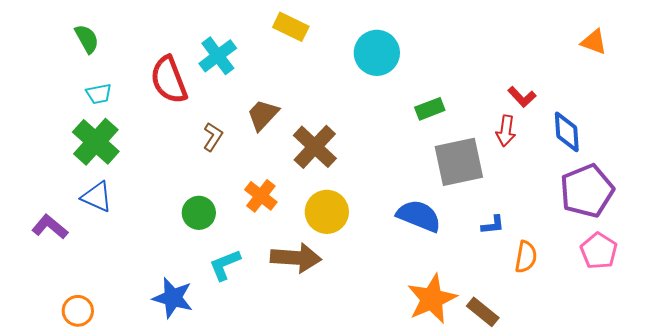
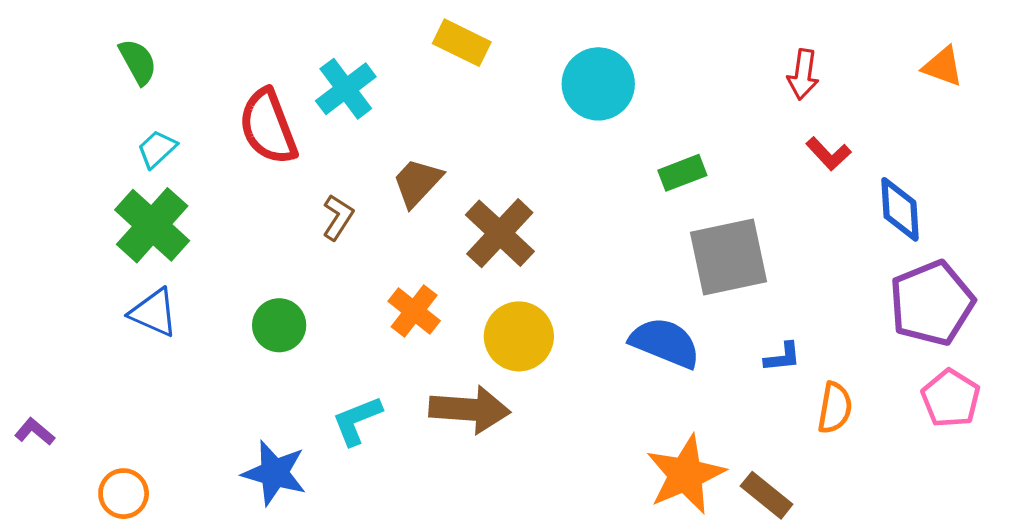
cyan trapezoid: (99, 94) -> (157, 149), turned 148
red arrow: (506, 131) -> (803, 74), moved
green circle: (199, 213) -> (279, 325), moved
purple L-shape: (50, 227) -> (35, 432), moved, size x0.7

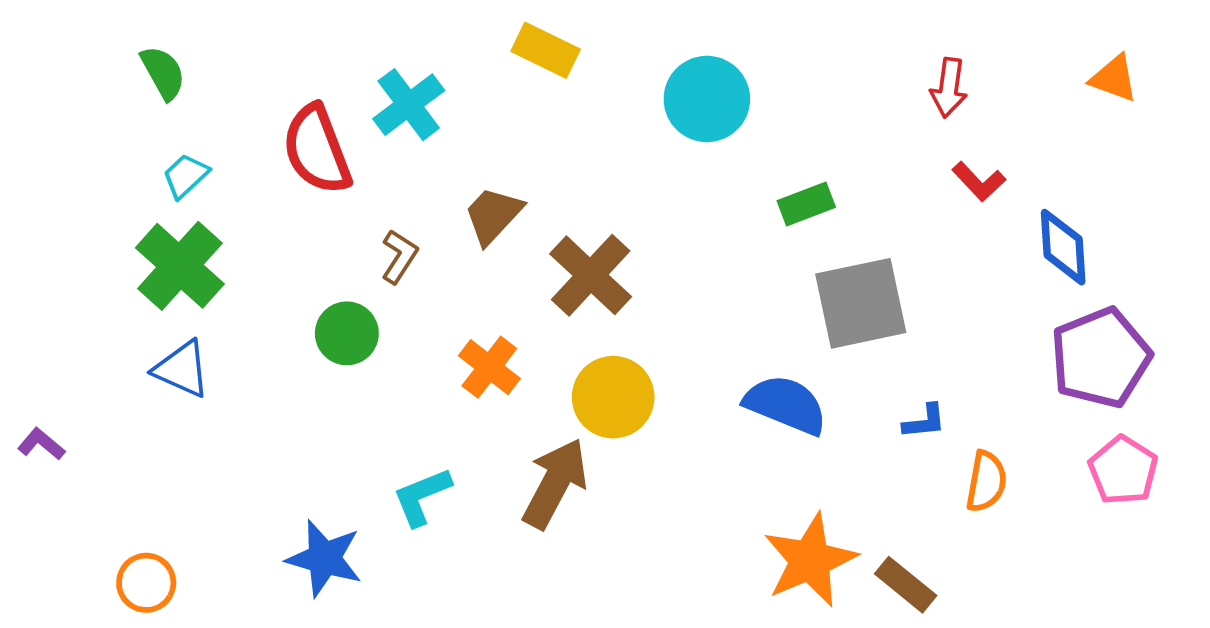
green circle: (279, 325) -> (347, 333), moved
brown arrow: (470, 409) -> (555, 483), turned -66
purple L-shape: (35, 432) -> (41, 444), moved

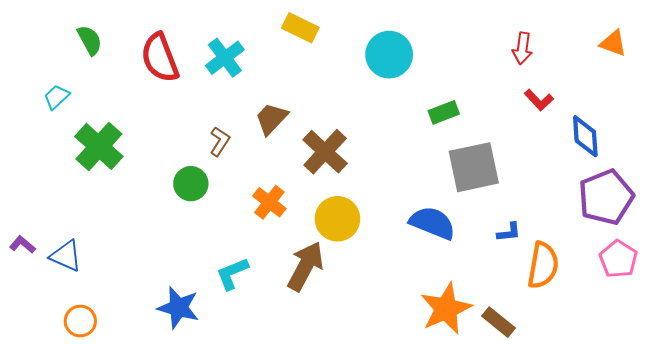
red semicircle: (317, 150) -> (160, 58), moved
cyan trapezoid: (186, 176) -> (57, 97), moved
blue triangle: (182, 369) -> (66, 256), moved
orange semicircle: (986, 482) -> (543, 265), size x1.4

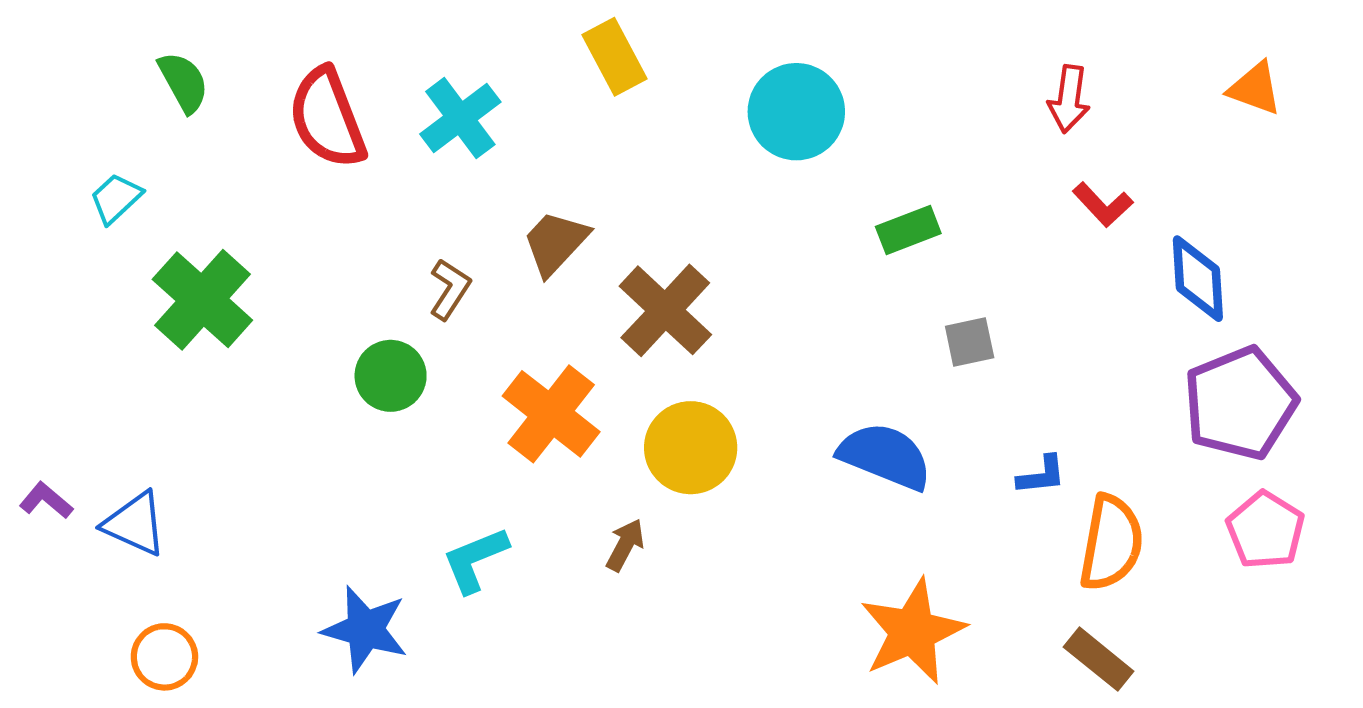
yellow rectangle: (300, 28) -> (615, 57), turned 36
gray square: (474, 167) -> (970, 342), size x0.5
orange cross: (269, 202) -> (551, 414), size x1.4
brown arrow: (305, 266) -> (625, 545), size x0.5
brown rectangle: (499, 322) -> (1099, 659), moved

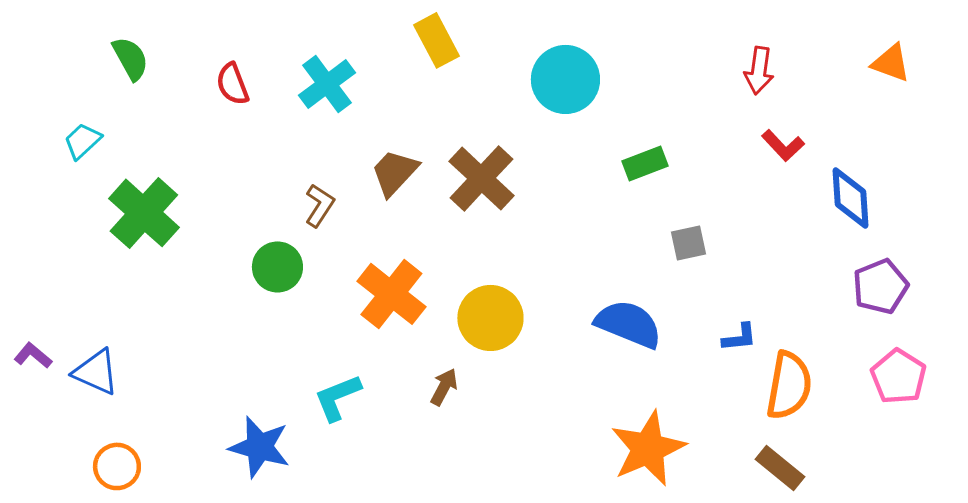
red semicircle: (327, 118) -> (232, 84), size x0.6
brown cross: (665, 310) -> (481, 178), moved
purple pentagon: (1240, 403) -> (880, 286), size x0.7

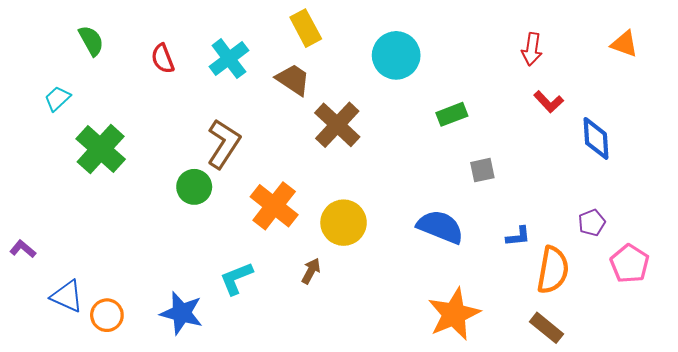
brown trapezoid: (394, 172) -> (293, 80), moved, turned 81
brown L-shape: (319, 205) -> (224, 144), size x1.6
purple pentagon: (880, 286) -> (592, 223), moved, size x0.7
blue triangle: (96, 372) -> (67, 296), moved
orange circle: (117, 466) -> (107, 315), moved

